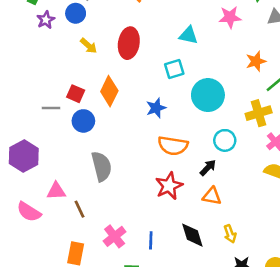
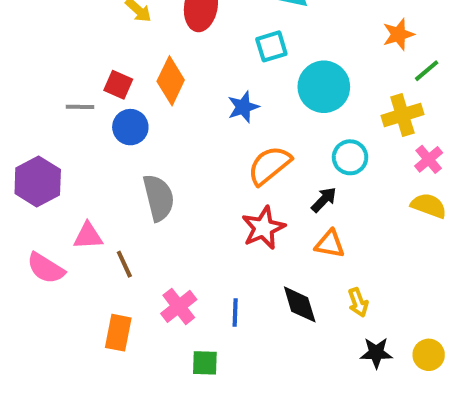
orange semicircle: (173, 146) -> (269, 165), turned 132

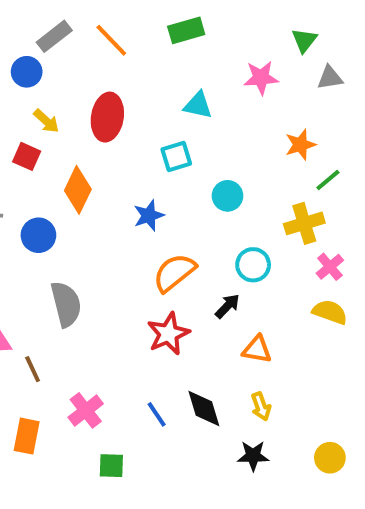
red square: (118, 85) -> (27, 156), moved
cyan circle: (324, 87) -> (227, 196), size x0.6
orange triangle: (330, 244) -> (257, 349), moved
blue line: (235, 313) -> (157, 414), moved, turned -36
black star: (376, 353) -> (253, 456), moved

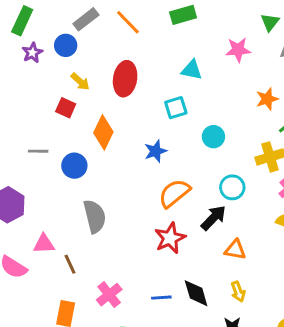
black arrow: (227, 306) -> (213, 218), size x1.4
blue line: (157, 414) -> (161, 298), turned -60

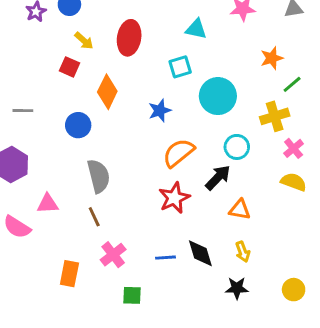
cyan circle: (213, 137) -> (218, 96), size x1.6
gray line: (38, 151) -> (23, 111), moved
brown line: (70, 264) -> (94, 217), moved

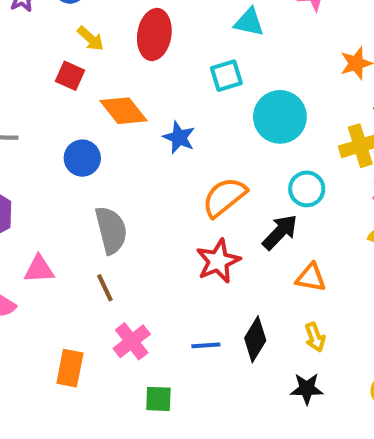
orange diamond: (107, 92) -> (123, 111), turned -64
blue star: (160, 111) -> (179, 137), moved, turned -30
black diamond: (200, 253) -> (255, 339), turned 48

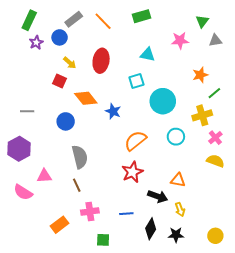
black arrow: (280, 232) -> (158, 196), moved, turned 66
black diamond: (255, 339) -> (151, 229), moved
pink cross: (132, 341) -> (90, 212), turned 30
orange rectangle: (70, 368) -> (60, 225), turned 42

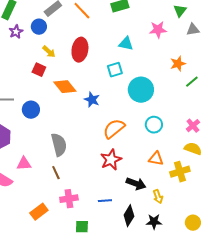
yellow cross: (202, 115) -> (180, 172), moved
blue circle: (66, 121) -> (31, 110), moved
orange triangle: (178, 180) -> (156, 159), moved

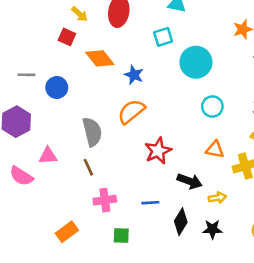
orange semicircle: (114, 129) -> (131, 112), moved
yellow arrow: (158, 197) -> (217, 198), turned -80
orange rectangle: (39, 212) -> (67, 232), moved

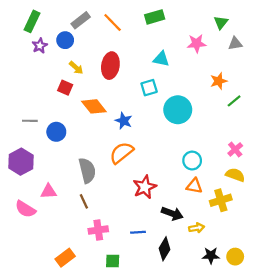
cyan circle: (212, 106) -> (192, 161), moved
black star: (212, 229) -> (211, 255), moved

